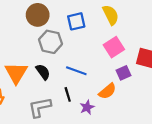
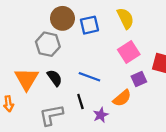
brown circle: (38, 15) -> (62, 18), moved
gray hexagon: (51, 42) -> (48, 44), moved

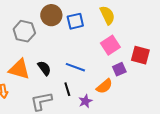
gray hexagon: (48, 44) -> (24, 31), moved
orange triangle: (27, 79) -> (19, 69), turned -45

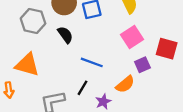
black semicircle: (44, 68) -> (65, 35), moved
black line: (67, 89) -> (83, 88), turned 48

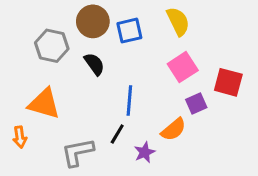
blue line: (92, 62) -> (129, 101), turned 75

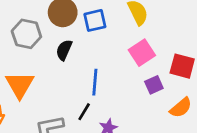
black semicircle: (94, 64) -> (64, 50), turned -120
orange triangle: (44, 104) -> (20, 85), turned 44
orange semicircle: (174, 129) -> (181, 108), moved

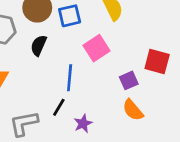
pink square: (142, 53) -> (96, 48), moved
orange semicircle: (181, 108) -> (133, 110), moved, turned 90

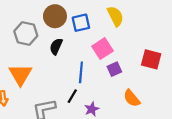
purple square: (129, 80) -> (114, 69), moved

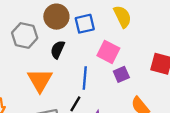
pink square: (102, 49) -> (108, 52), turned -30
orange triangle: (20, 75) -> (40, 80), moved

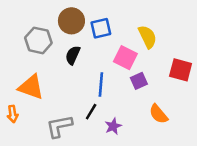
yellow semicircle: (123, 17) -> (147, 37), moved
orange triangle: (40, 80) -> (31, 87), moved, turned -40

